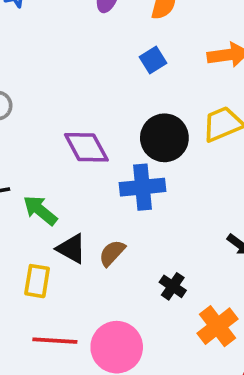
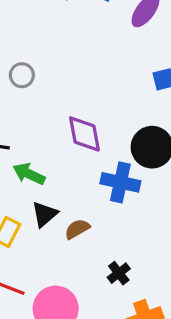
green arrow: (40, 210) -> (29, 174), turned -32
black triangle: (71, 249) -> (45, 214), turned 32

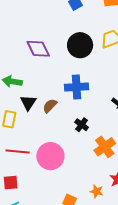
blue cross: (120, 182) -> (77, 87), moved

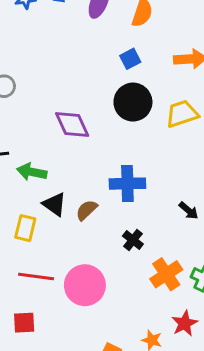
black circle: (80, 45) -> (133, 102), moved
black triangle: (28, 103) -> (54, 204), turned -30

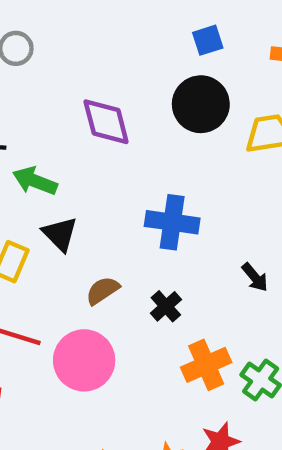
brown semicircle: (87, 210) -> (103, 291), moved

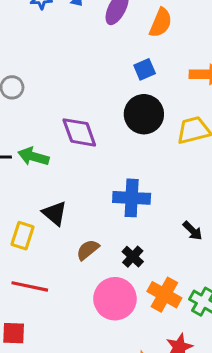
green arrow: (35, 181) -> (33, 157), moved
pink circle: (84, 360) -> (115, 299), moved
orange cross: (206, 365) -> (164, 295), turned -32

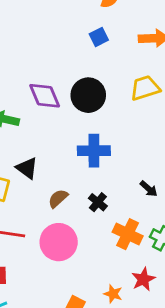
black circle: (144, 114) -> (88, 95), moved
black arrow: (193, 231) -> (149, 189), moved
pink circle: (115, 299) -> (59, 242), moved

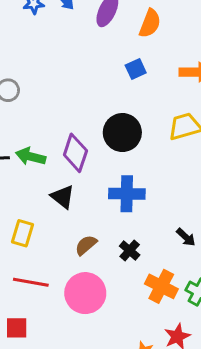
purple diamond: (45, 96) -> (75, 153), moved, turned 40
black triangle: (27, 168) -> (63, 197), moved

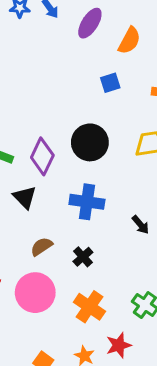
black arrow: (186, 237) -> (141, 225), moved
orange cross: (161, 286) -> (89, 307), moved

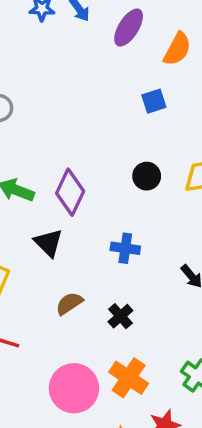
black circle: (90, 142) -> (147, 176), moved, size x0.6
blue cross: (87, 202) -> (125, 248), size x0.7
pink circle: (35, 293) -> (74, 388), moved

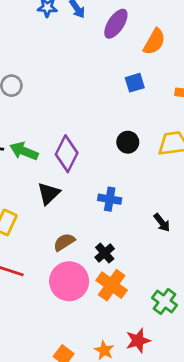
black triangle: (48, 243) -> (49, 193), turned 30
orange cross: (129, 378) -> (112, 285), moved
pink circle: (74, 388) -> (69, 281), moved

